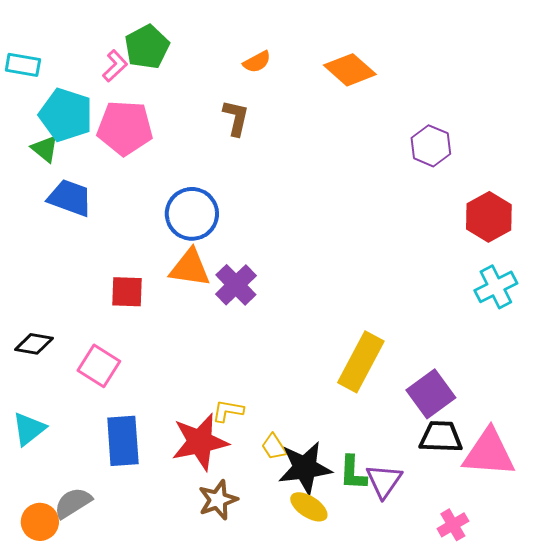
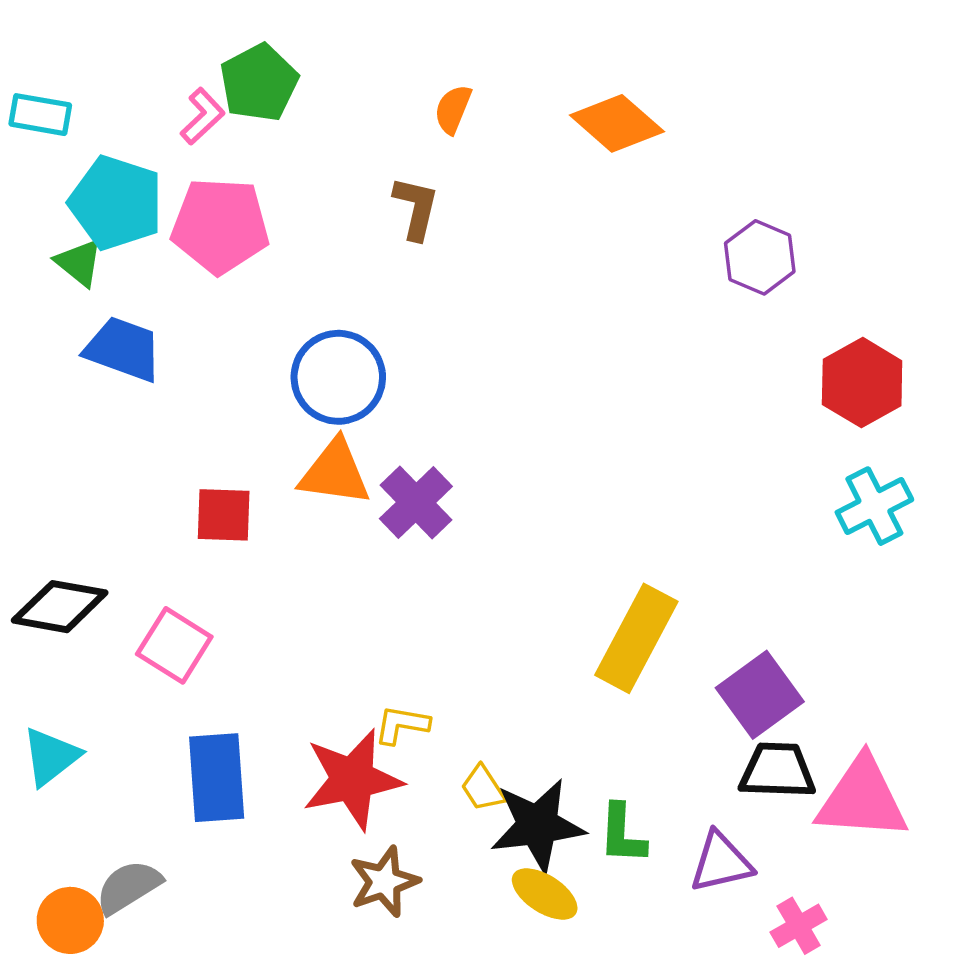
orange semicircle: (257, 62) -> (453, 109), turned 140
black diamond: (34, 344) -> (60, 607), size x1.4
purple triangle: (384, 481) -> (721, 862), moved, turned 42

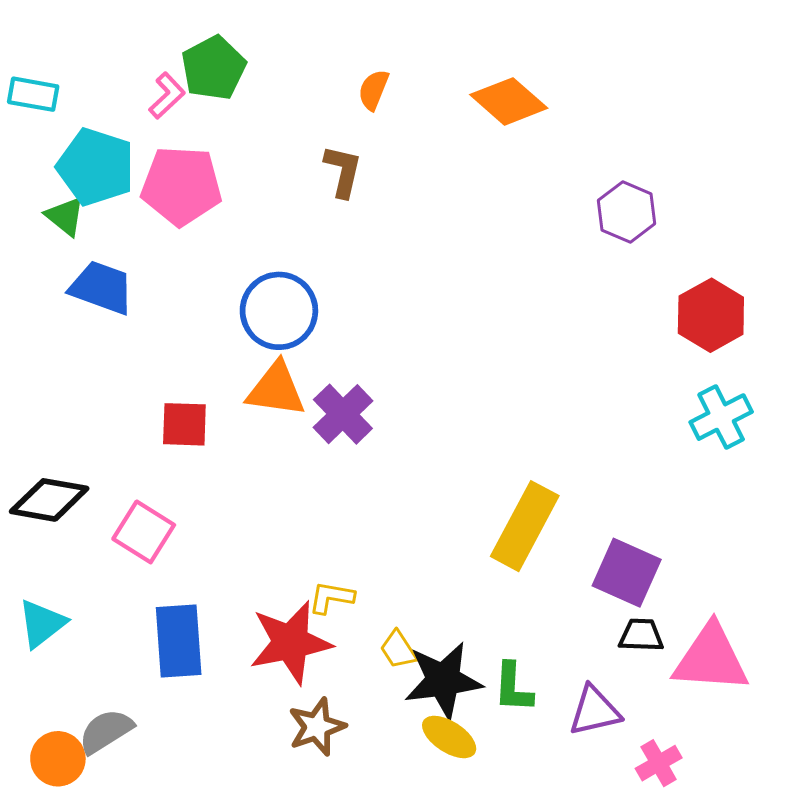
purple square: (760, 695) -> (627, 573), turned -30
black trapezoid: (777, 771) -> (641, 635), size x0.7

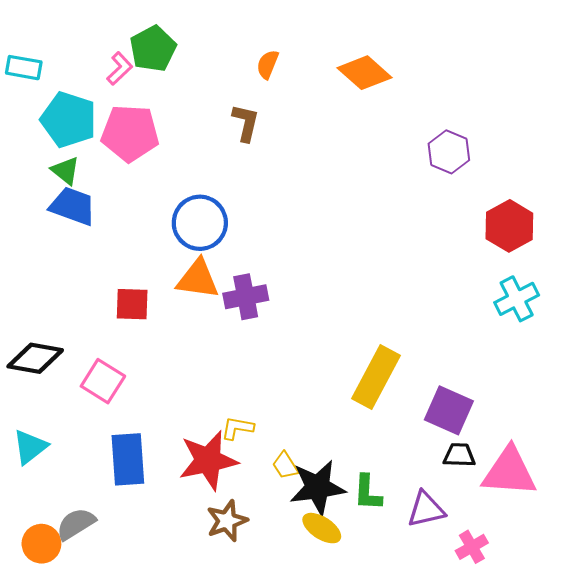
green triangle: (65, 216) -> (65, 171), moved
purple cross: (343, 414) -> (246, 297), turned 33

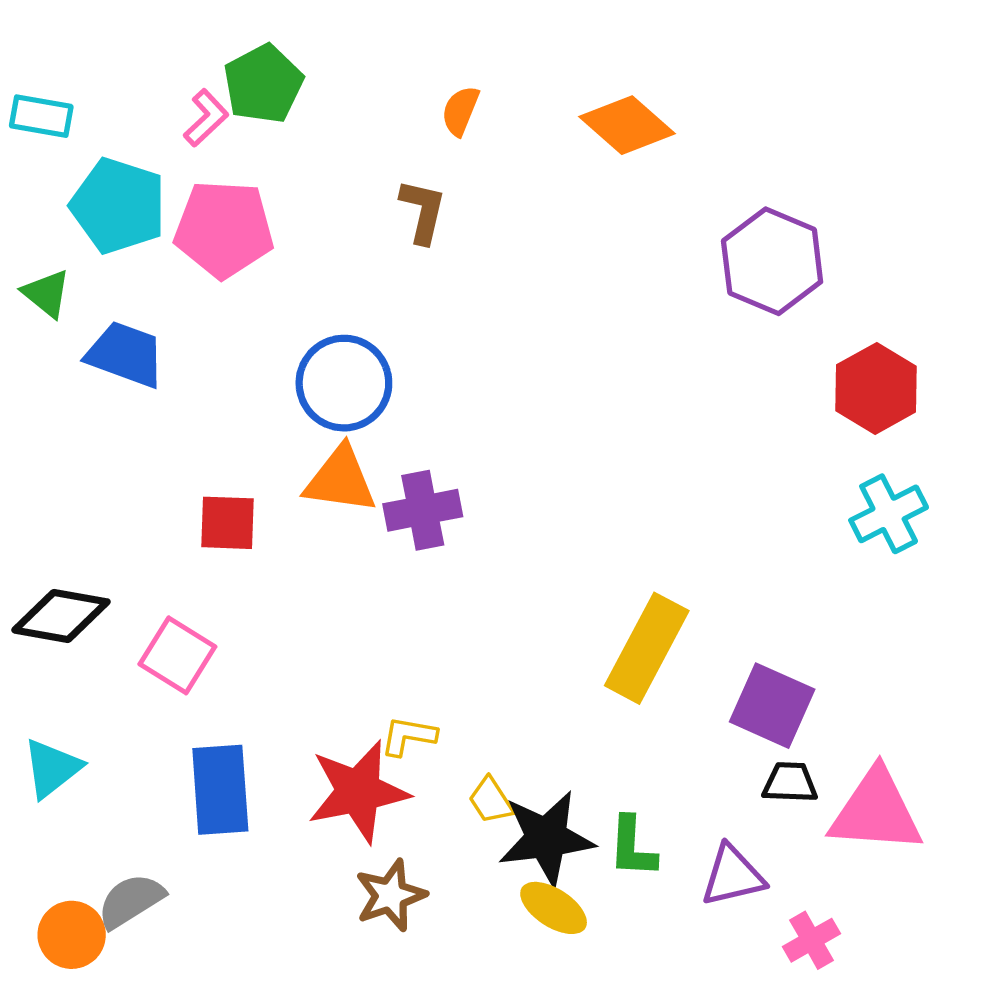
purple hexagon: (449, 152) -> (772, 261), size x1.4
green triangle: (65, 171) -> (47, 294), moved

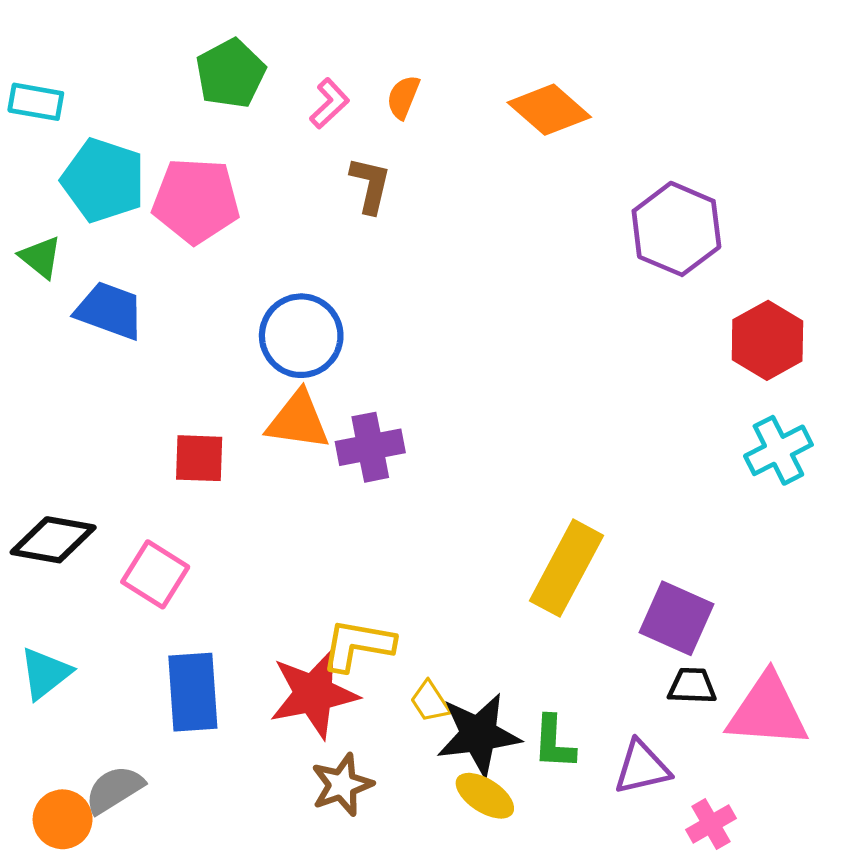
pink L-shape: (206, 118) -> (329, 103), moved
yellow L-shape: (408, 736) -> (358, 645), size x1.5

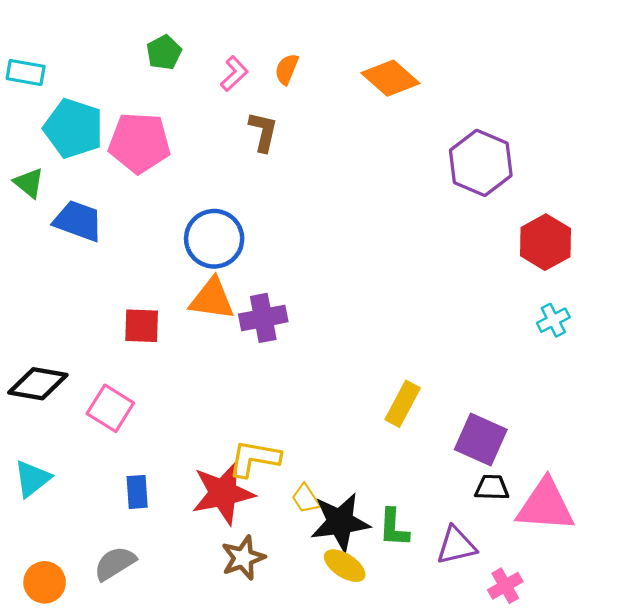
green pentagon: (231, 74) -> (164, 52), size x0.7
cyan cross: (778, 450) -> (553, 320), size x0.7
yellow rectangle: (567, 568) -> (403, 404), size x0.7
blue rectangle: (193, 692) -> (137, 492), size x0.6
gray semicircle: (114, 789) -> (115, 563), moved

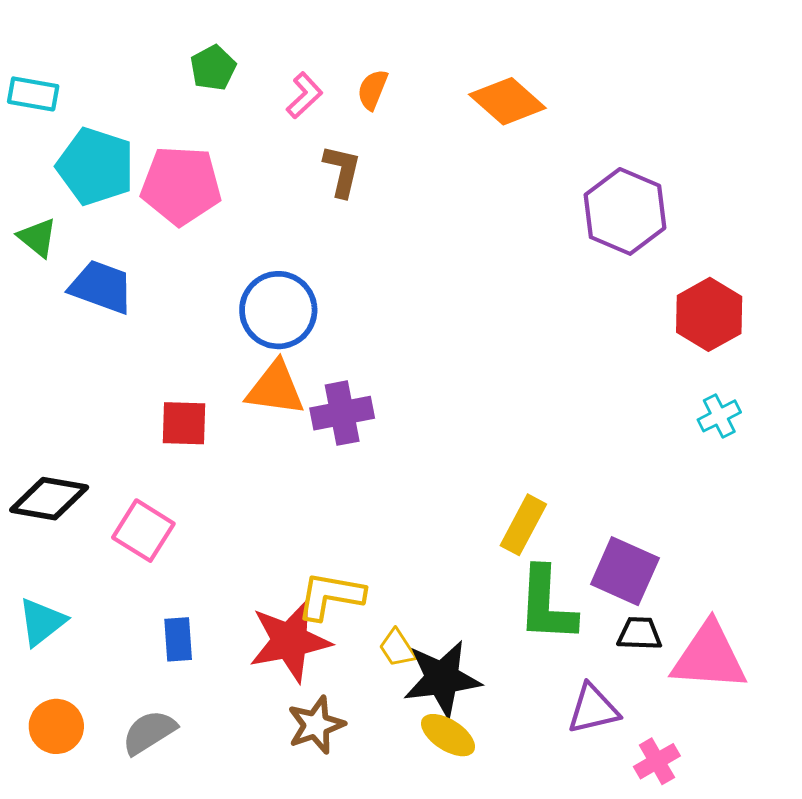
green L-shape: (394, 528) -> (547, 605), moved, size x1.5
orange circle: (45, 582) -> (56, 726), moved

